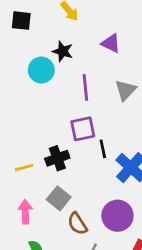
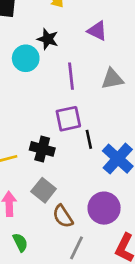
gray triangle: (125, 90) -> (112, 79), turned 35
black cross: (57, 158) -> (42, 149), turned 35

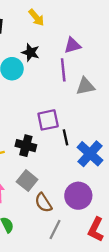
purple triangle: (97, 31) -> (72, 45), turned -42
purple line: (71, 76) -> (63, 70), moved

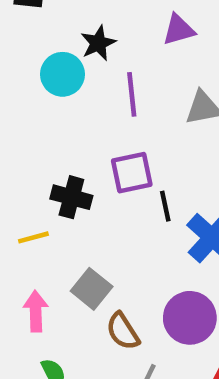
black star: (31, 52) -> (98, 43), turned 30
purple line: (63, 70) -> (132, 94), moved
black cross: (26, 146) -> (71, 197), moved

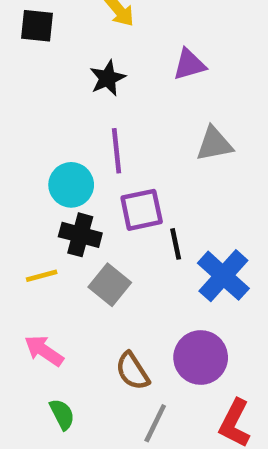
cyan circle: (62, 74) -> (71, 185), moved
purple line: (132, 94) -> (117, 151), moved
gray square: (92, 289) -> (110, 285), moved
pink arrow: (36, 311) -> (44, 351), turned -54

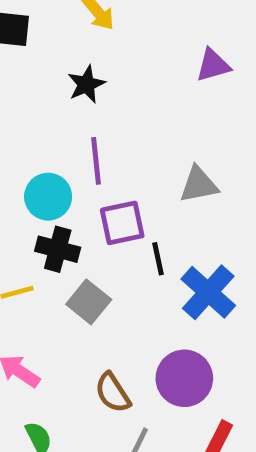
purple triangle: (189, 64) -> (213, 65), moved
gray triangle: (214, 144) -> (199, 185), moved

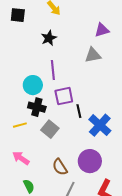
gray triangle: (199, 185) -> (93, 55), moved

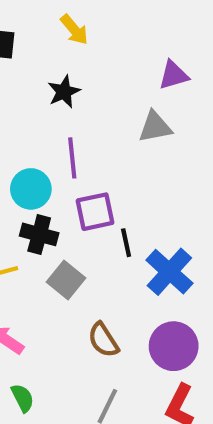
purple circle: (90, 161) -> (174, 346), moved
brown semicircle: (60, 167) -> (103, 340), moved

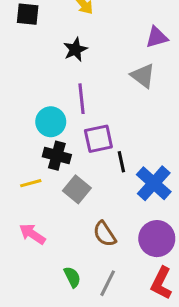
gray triangle: (155, 127) -> (143, 76), turned 48
green semicircle: (23, 398) -> (72, 277), moved

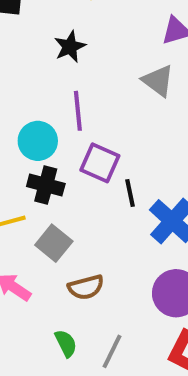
purple square: (98, 139) -> (100, 163), turned 36
gray square: (77, 189) -> (54, 243), moved
brown semicircle: (105, 234) -> (86, 287), moved, turned -72

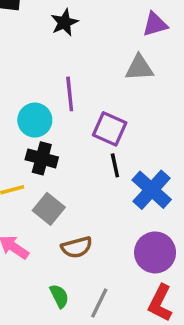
black star: (70, 47) -> (64, 23), moved
gray triangle: (158, 81) -> (139, 68), turned -40
purple square: (100, 163) -> (110, 129), moved

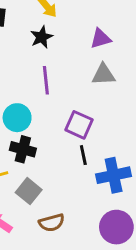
purple triangle: (155, 24) -> (101, 38), moved
purple line: (70, 94) -> (46, 80), moved
blue cross: (152, 190) -> (114, 175), turned 36

